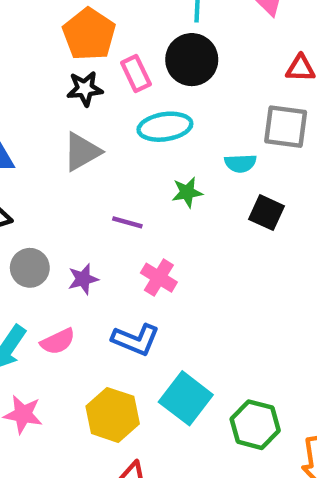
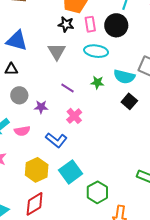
gray triangle: (82, 152) -> (57, 51), turned -48
cyan semicircle: (240, 163) -> (124, 77), size x1.5

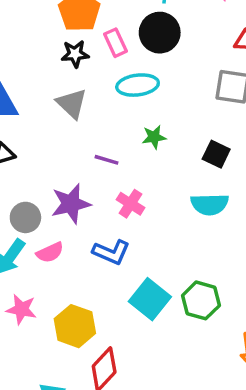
cyan semicircle: (124, 77) -> (210, 204), moved
gray circle: (19, 95) -> (25, 217), moved
purple star: (41, 107) -> (71, 204), size x1.6
yellow hexagon: (37, 170) -> (75, 326), moved
green hexagon: (97, 192) -> (201, 300), moved

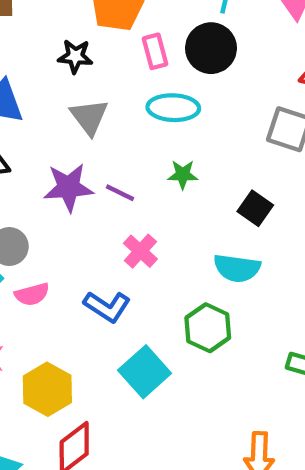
black star: (75, 54) -> (75, 56), moved
purple star: (71, 204) -> (68, 187), moved
green hexagon: (201, 300) -> (208, 328), moved

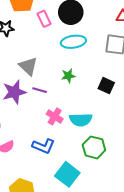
cyan ellipse: (173, 108) -> (73, 42), moved
gray triangle: (89, 117) -> (28, 66), moved
cyan semicircle: (237, 268) -> (81, 120), moved

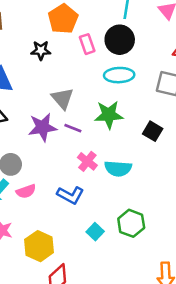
green star: (68, 76) -> (109, 115), size x1.6
green hexagon: (94, 147) -> (131, 223), moved
cyan square: (67, 174) -> (95, 232), size x0.6

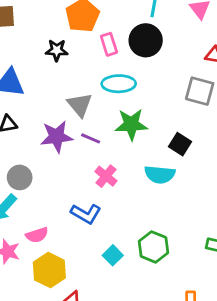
cyan ellipse: (119, 75) -> (119, 84), moved
cyan semicircle: (118, 168) -> (160, 174), moved
pink semicircle: (26, 191) -> (37, 235), moved

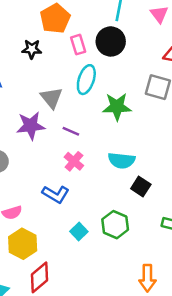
cyan ellipse: (119, 84) -> (86, 80), turned -72
green star: (131, 124) -> (117, 107), moved
purple line: (91, 138) -> (71, 131), moved
black square: (180, 144) -> (141, 187), moved

